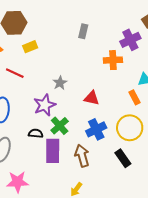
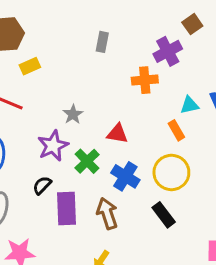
green cross: (60, 126) -> (87, 161), moved
blue cross: (96, 129) -> (125, 176), turned -30
black semicircle: (36, 133) -> (42, 185), turned -48

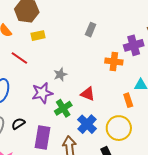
black semicircle: (42, 185) -> (18, 124), moved

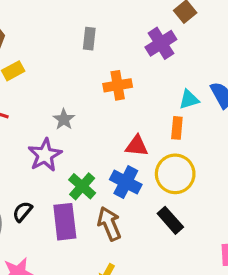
orange cross: (114, 62) -> (118, 85), moved
red triangle: (88, 94) -> (137, 146), moved
orange rectangle: (128, 100) -> (177, 128), turned 40
green cross: (63, 108) -> (82, 186), moved

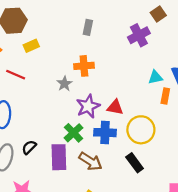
orange cross: (118, 85) -> (84, 66), moved
orange rectangle: (177, 128) -> (165, 96), moved
purple star: (45, 155) -> (88, 106), moved
blue cross: (126, 182) -> (105, 133), turned -30
brown arrow: (109, 224) -> (91, 161), turned 140

